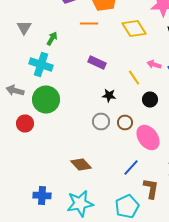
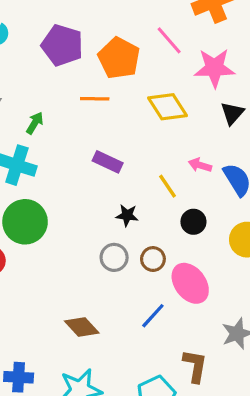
blue line: (131, 168) -> (153, 316), moved

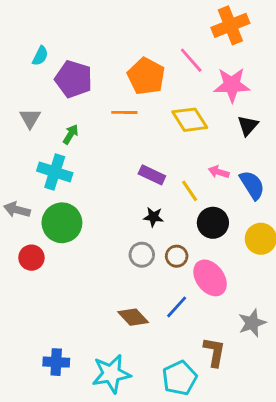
purple pentagon: (62, 45) -> (74, 79), moved
purple rectangle: (108, 162) -> (152, 175), moved
black circle: (193, 222) -> (213, 223), size x1.4
brown diamond: (82, 327) -> (133, 317), moved

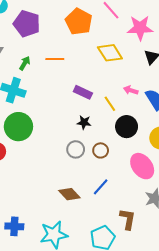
orange line: (124, 112) -> (55, 59), moved
pink ellipse: (210, 278) -> (142, 166), moved

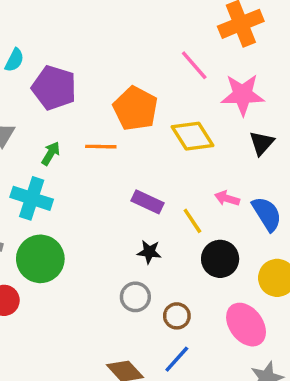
orange pentagon: (79, 22) -> (135, 108), moved
brown circle: (101, 150) -> (177, 316), moved

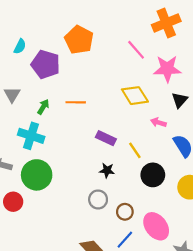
orange pentagon: (135, 108) -> (79, 40), moved
pink arrow: (227, 198) -> (158, 122), moved
pink ellipse: (246, 325) -> (156, 226), moved

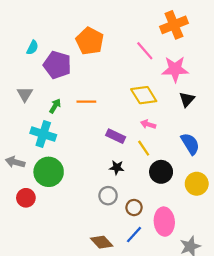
pink arrow: (158, 122) -> (148, 124), moved
pink ellipse: (156, 226) -> (164, 222), turned 32

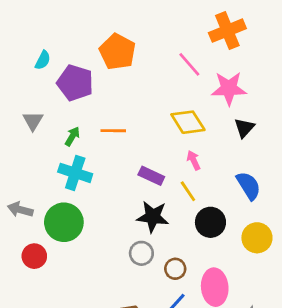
pink arrow: (148, 124) -> (194, 160), turned 48
cyan cross: (43, 134) -> (75, 173), moved
black star: (117, 168) -> (153, 217), size x1.6

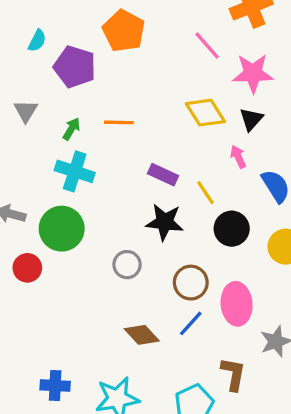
black triangle: (244, 128) -> (251, 119), moved
pink arrow: (194, 160) -> (238, 157), moved
gray circle: (141, 253) -> (127, 265), moved
brown circle: (175, 269) -> (191, 283), size x1.4

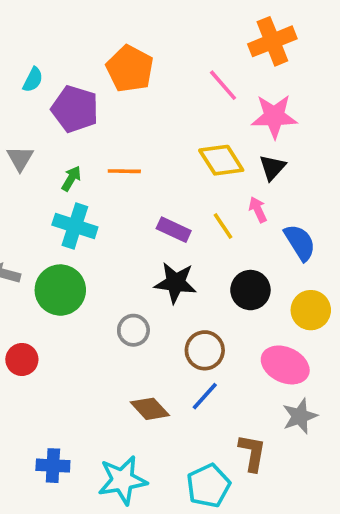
yellow line: (205, 193) -> (223, 226), moved
red circle: (27, 268) -> (22, 359), moved
pink ellipse: (237, 304) -> (285, 365), moved, turned -60

